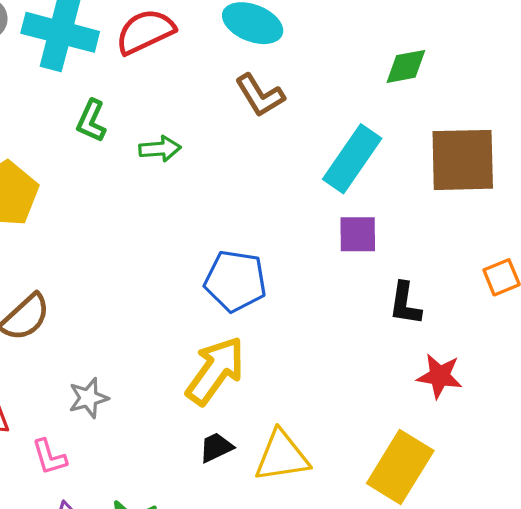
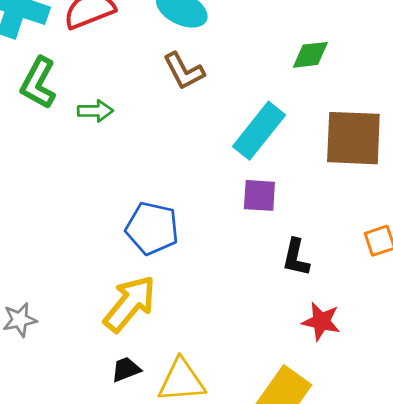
green L-shape: (91, 121) -> (38, 83), size x1.4

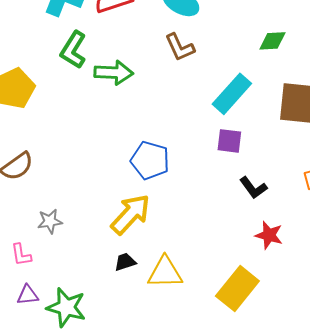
green arrow: (95, 111) -> (114, 73), size x1.5
black L-shape: (296, 257) -> (253, 188), turned -52

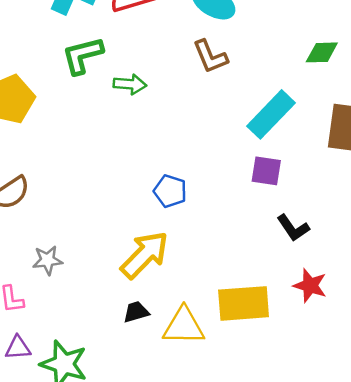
green L-shape: (73, 50) -> (82, 55), turned 42
green arrow: (114, 73) -> (130, 84), size x0.7
blue pentagon: (150, 160) -> (170, 191), size x0.7
yellow rectangle: (237, 288) -> (244, 303), moved, turned 45

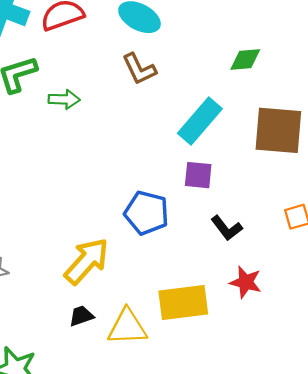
blue pentagon: (170, 191) -> (146, 213), moved, size x1.4

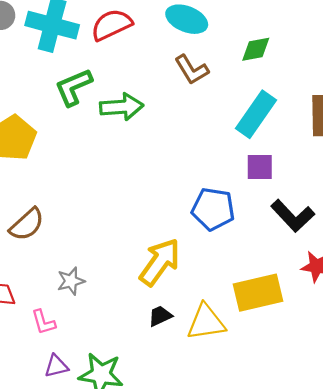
green diamond: (245, 60) -> (256, 49), moved
green arrow: (64, 99) -> (122, 107), size x1.4
black L-shape: (227, 228) -> (293, 216), size x1.4

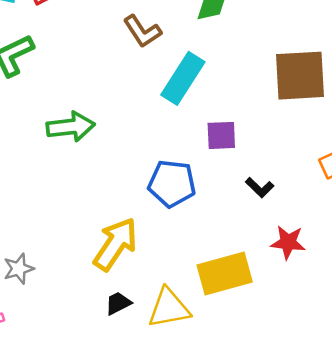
green arrow: (122, 107) -> (71, 127), moved
cyan rectangle: (256, 114) -> (183, 78), moved
black L-shape: (293, 216) -> (260, 188), size x0.6

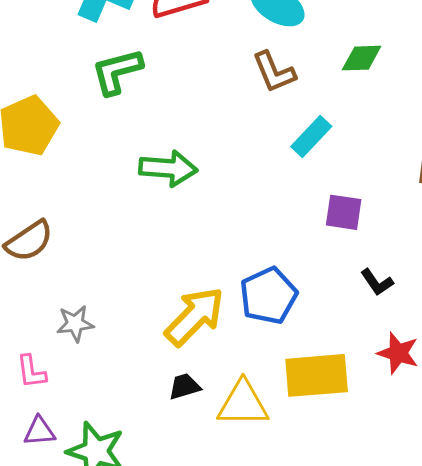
cyan rectangle: (183, 78) -> (311, 137), size x0.7
blue pentagon: (172, 183) -> (268, 296), moved, turned 30

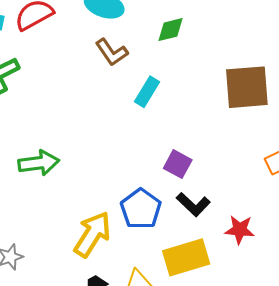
green arrow: (168, 168) -> (39, 163), moved
purple square: (344, 212) -> (178, 164), moved, turned 32
black L-shape: (377, 282) -> (193, 204), moved, size x1.4

